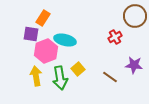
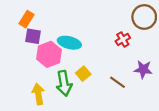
orange rectangle: (43, 18) -> (27, 19), moved
yellow arrow: (36, 76) -> (38, 94), moved

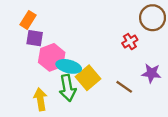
cyan ellipse: (69, 43) -> (69, 66), moved
yellow square: (83, 74) -> (88, 78), size x1.5

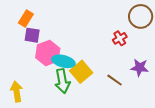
yellow arrow: (40, 99) -> (16, 92), moved

